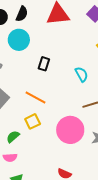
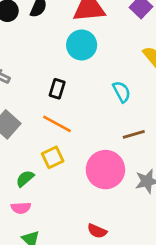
cyan circle: (19, 40) -> (82, 45), moved
black rectangle: (44, 64) -> (57, 89), moved

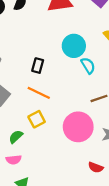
cyan circle: (82, 45) -> (74, 46), moved
red semicircle: (97, 231) -> (96, 167), moved

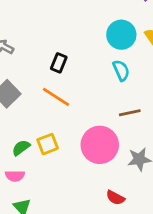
cyan circle: (74, 46) -> (121, 35), moved
yellow square: (37, 119) -> (48, 144), moved

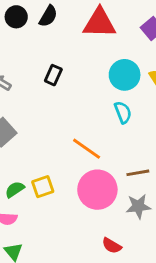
black rectangle: (59, 63) -> (53, 75), moved
orange line: (56, 97) -> (87, 149), moved
brown line: (130, 113) -> (138, 173), moved

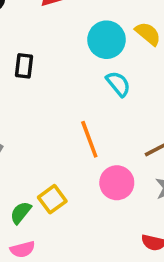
orange line: (87, 149) -> (89, 139), turned 52
pink circle: (97, 190) -> (117, 183), size x0.7

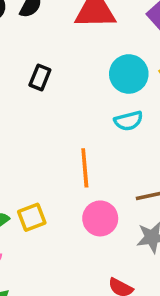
cyan semicircle: (118, 84) -> (128, 121), turned 100

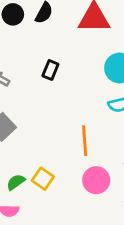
yellow square: (32, 217) -> (43, 179), turned -35

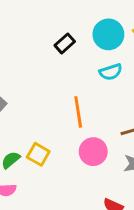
black rectangle: (50, 70) -> (65, 43), moved, turned 30

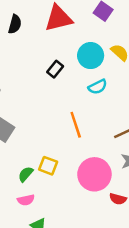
pink circle: (93, 152) -> (94, 174), moved, size x1.4

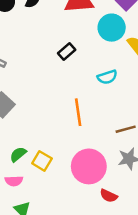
cyan circle: (91, 56) -> (112, 28), moved
yellow square: (48, 166) -> (42, 161), moved

